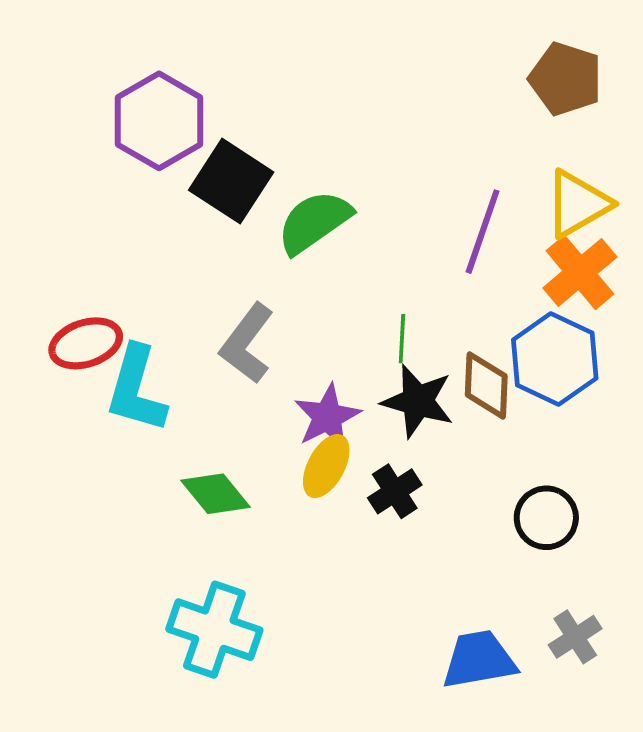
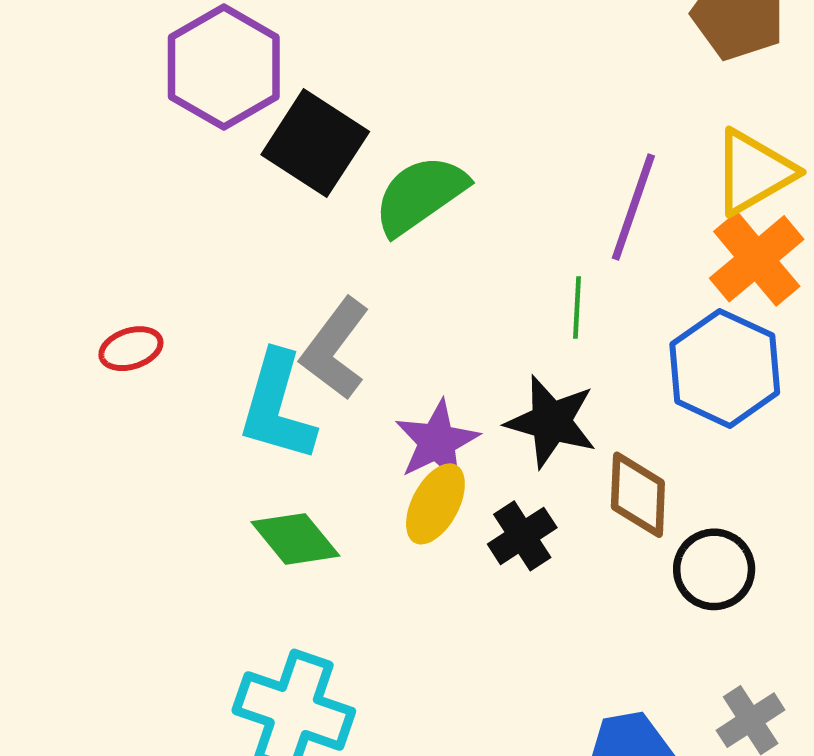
green line: (402, 339) -> (577, 308), moved
red ellipse: (86, 343) -> (131, 349), size x0.7
brown diamond: (486, 385) -> (638, 495), moved
cyan L-shape: (136, 389) -> (277, 406), moved

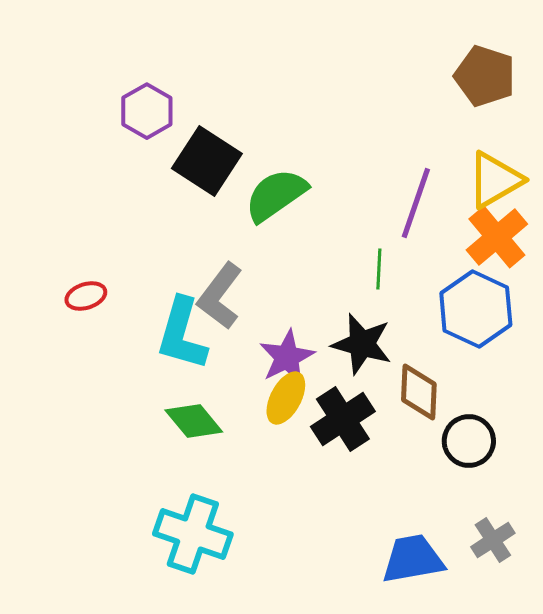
purple hexagon: (224, 67) -> (147, 111), size x0.7
black cross: (522, 536) -> (343, 419), size x1.4

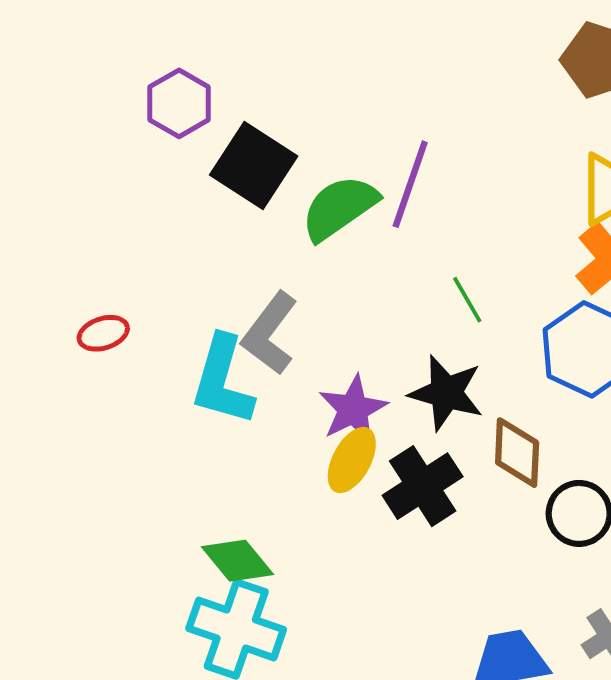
purple line: (416, 203) -> (410, 184), moved
green line: (379, 269) -> (467, 300), turned -33
green diamond: (194, 421) -> (237, 561), moved

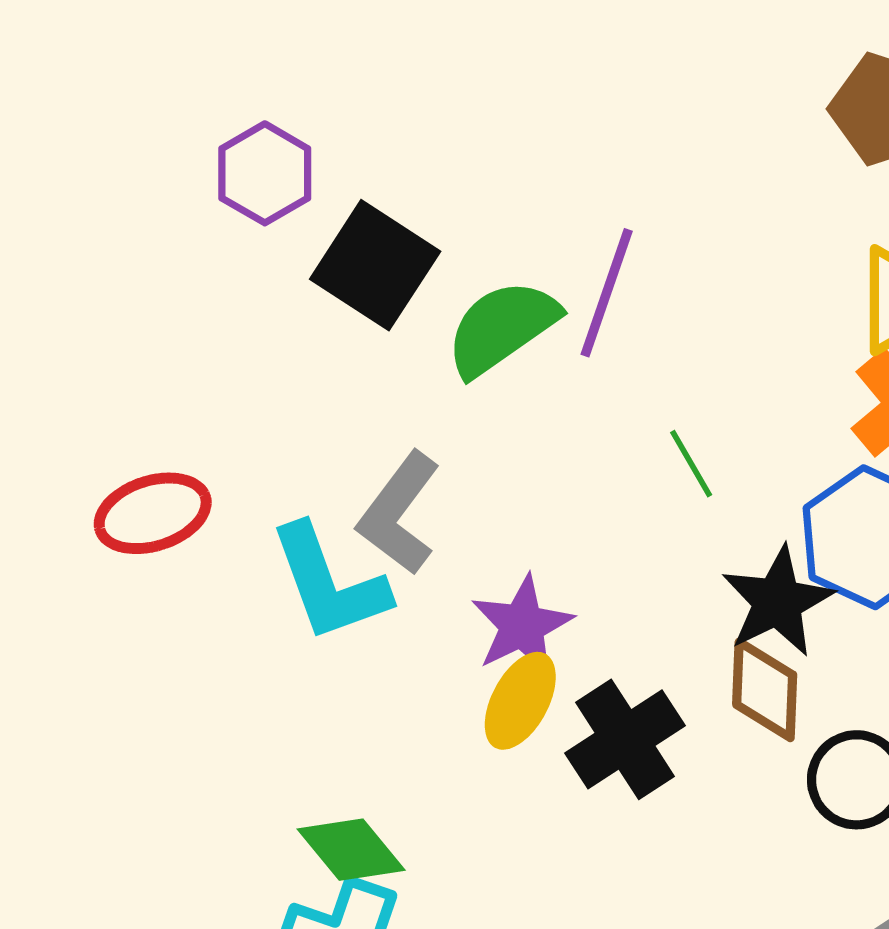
red ellipse: (103, 333) -> (153, 513), size x1.5
cyan L-shape: (223, 380) -> (329, 583), turned -36
black star: (446, 393) -> (778, 602), moved, turned 30

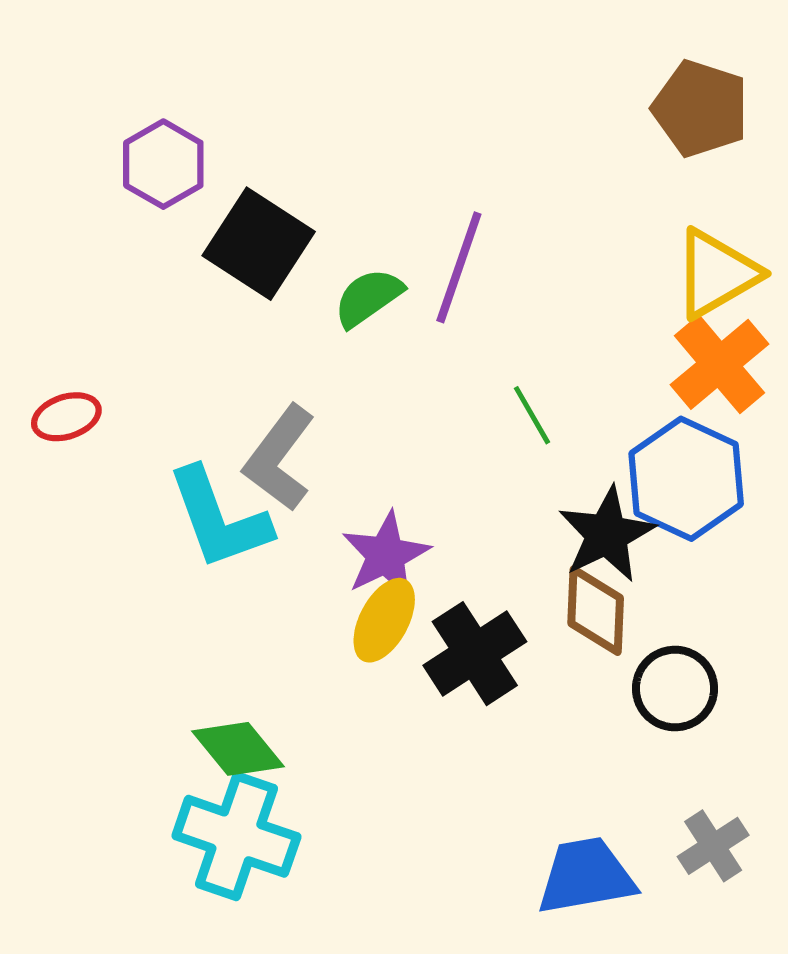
green semicircle: (502, 328) -> (368, 298), size x0.7
red ellipse: (153, 513) -> (66, 417), moved, size x0.7

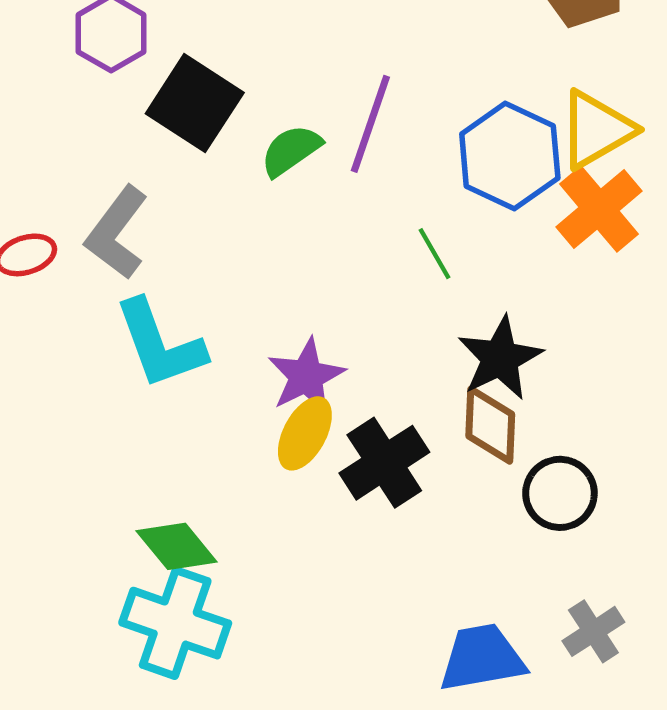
gray L-shape: (279, 458) -> (117, 233), moved
blue hexagon: (686, 479) -> (510, 156), moved

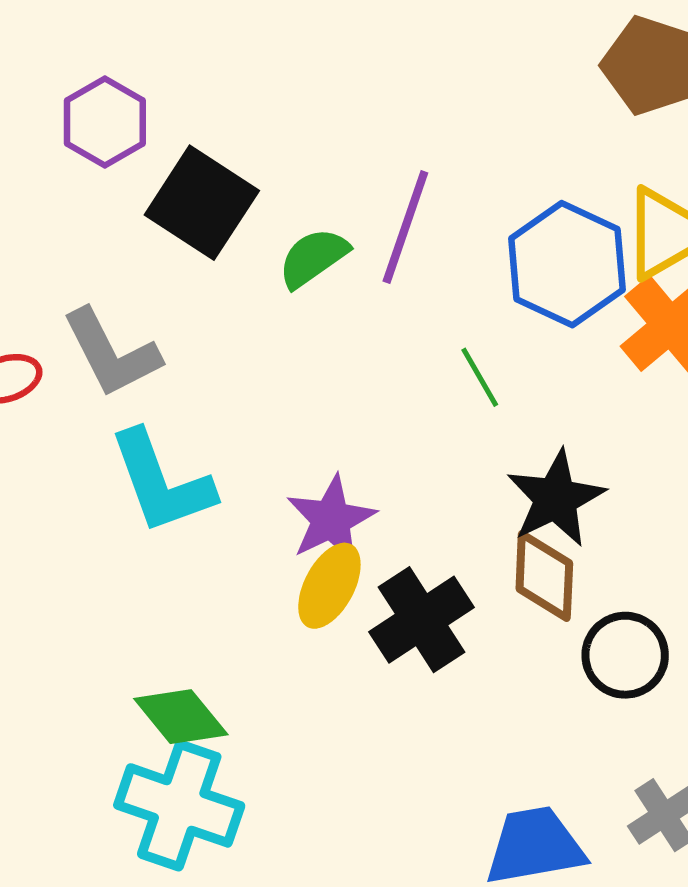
gray L-shape: (117, 233) -> (111, 353), turned -64

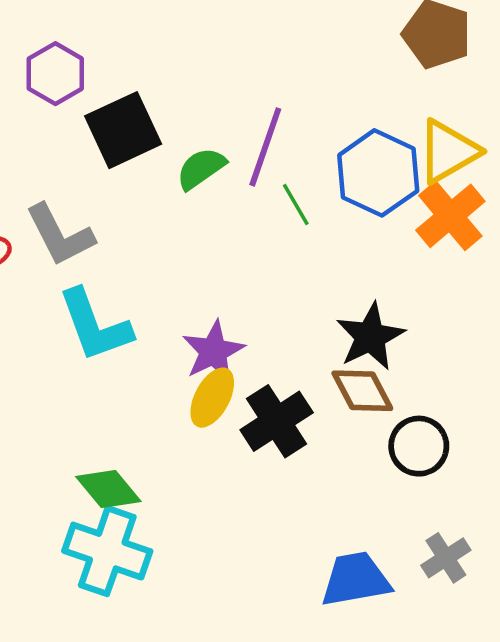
black square: (202, 203) -> (123, 130), turned 32
green line: (480, 377) -> (296, 205), moved
brown diamond: (544, 576) -> (362, 391), turned -30

